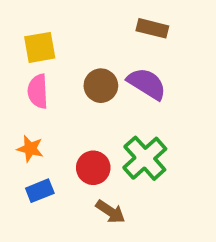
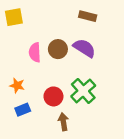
yellow square: (40, 47) -> (14, 17), moved
pink semicircle: (38, 91) -> (35, 52), moved
brown arrow: (110, 212) -> (63, 122), turned -133

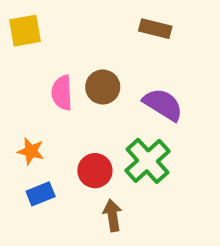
purple semicircle: (84, 48) -> (163, 104), moved

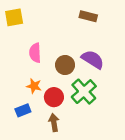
brown circle: (103, 87) -> (65, 65), moved
orange star: (31, 151) -> (34, 86), moved
brown arrow: (112, 215) -> (54, 123), moved

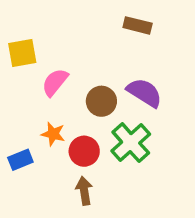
yellow square: (14, 17) -> (22, 53), moved
pink semicircle: (35, 53) -> (55, 82), turned 42
blue rectangle: (23, 110) -> (20, 160), moved

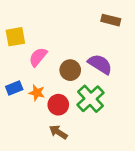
brown rectangle: (138, 25) -> (111, 20), moved
blue rectangle: (20, 160) -> (14, 88), moved
brown arrow: (84, 191) -> (58, 132), turned -48

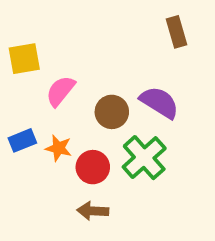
brown rectangle: (111, 20) -> (177, 32), turned 60
brown arrow: (58, 132) -> (93, 211), turned -30

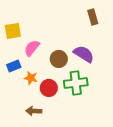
blue rectangle: (22, 140) -> (14, 66), moved
green cross: (144, 158) -> (76, 83), turned 35
brown arrow: (93, 211) -> (34, 111), moved

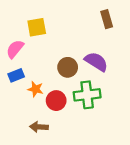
yellow square: (13, 31) -> (37, 27), moved
pink semicircle: (32, 48) -> (15, 49), moved

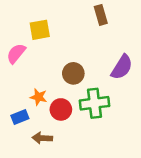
brown rectangle: (107, 19) -> (101, 15), moved
purple semicircle: (96, 62) -> (122, 67), moved, turned 90
blue rectangle: (16, 75) -> (20, 117), moved

